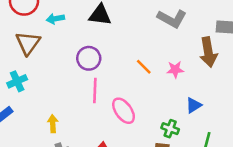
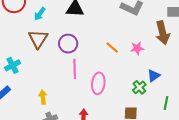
cyan arrow: (55, 19) -> (40, 14), turned -40
brown triangle: (28, 43) -> (38, 39), moved
pink ellipse: (124, 111) -> (98, 83), turned 45
green cross: (170, 129) -> (139, 87), moved, turned 32

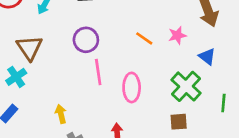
brown triangle: (38, 39) -> (29, 48), moved
blue triangle: (154, 76) -> (207, 57), moved, turned -40
green cross: (139, 87) -> (186, 86), size x1.6

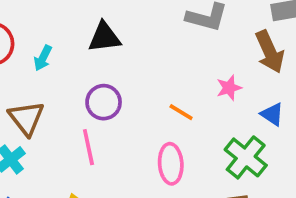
orange line: (144, 38) -> (181, 112), moved
pink line: (98, 72) -> (88, 147), moved

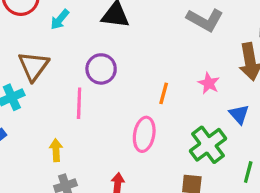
pink star: (229, 88) -> (209, 83), turned 30
orange line: (181, 112) -> (164, 93), turned 60

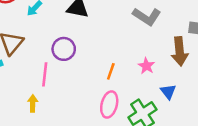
pink ellipse: (144, 134) -> (109, 104), moved
yellow arrow: (56, 150) -> (33, 103), moved

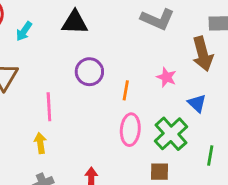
purple circle: (64, 49) -> (89, 72), moved

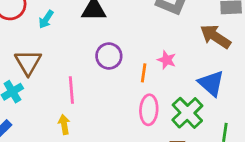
brown arrow: (203, 54) -> (215, 37), turned 140
pink star: (166, 77) -> (167, 60), moved
blue triangle: (197, 103) -> (211, 83), size x1.5

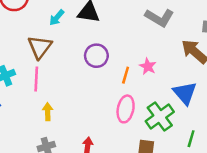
cyan arrow: (46, 19) -> (57, 18), moved
brown triangle: (28, 62) -> (40, 47), moved
pink line: (71, 90) -> (36, 79), moved

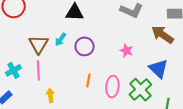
cyan arrow: (57, 18) -> (61, 39), moved
orange line: (126, 75) -> (88, 80), moved

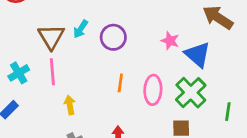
blue triangle: (158, 69) -> (198, 55), moved

